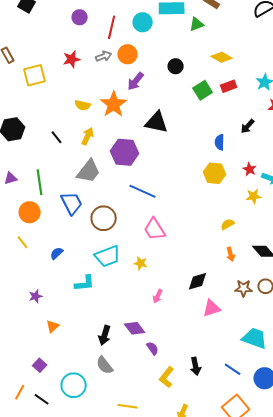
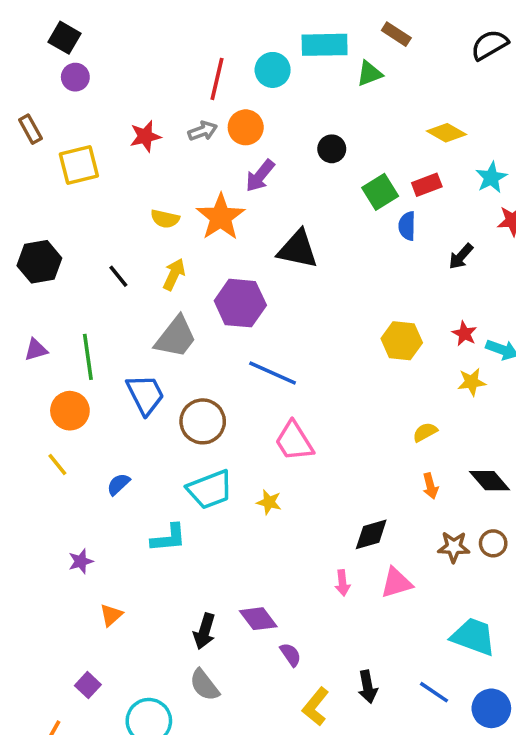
purple circle: (80, 17) -> (75, 77), moved
yellow diamond: (222, 57) -> (447, 133), moved
blue semicircle: (220, 142) -> (407, 226), moved
pink arrow: (158, 296) -> (343, 583), moved, turned -32

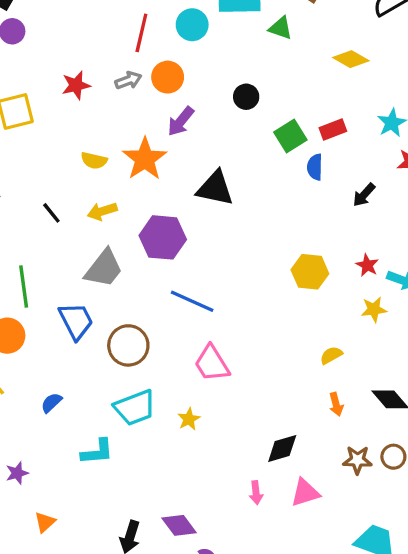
green triangle: (369, 74) -> (281, 28), turned 40
yellow diamond: (447, 133) -> (351, 59), moved
yellow arrow: (174, 274) -> (102, 211), turned -132
yellow star: (269, 502) -> (189, 419), turned 30

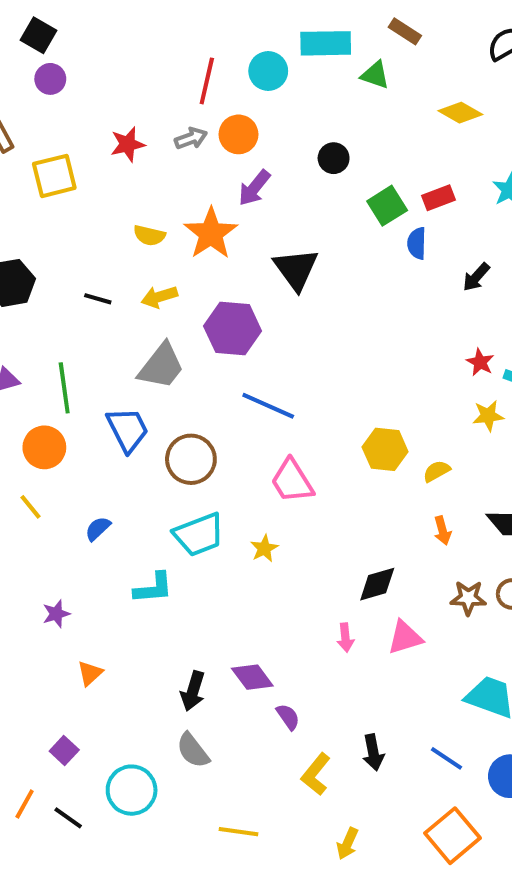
black triangle: (215, 188) -> (296, 269), turned 42
black line: (51, 213) -> (98, 299), turned -35
yellow hexagon: (310, 272) -> (385, 449), moved

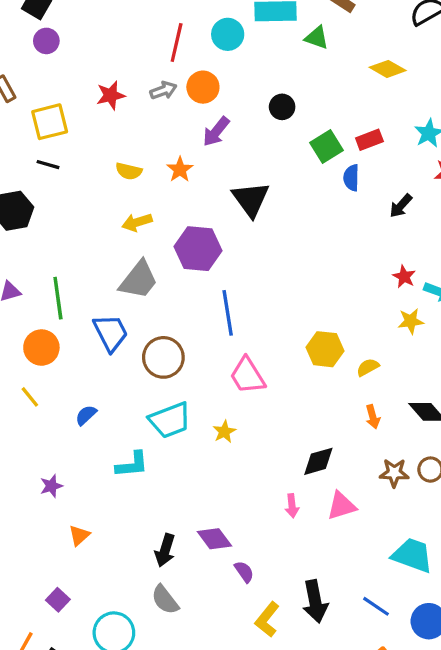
orange star: (211, 233) -> (180, 170), size x0.6
black line: (98, 299) -> (48, 165), moved
blue line: (268, 406) -> (228, 313), turned 57
black arrow: (373, 752) -> (315, 601), size x1.4

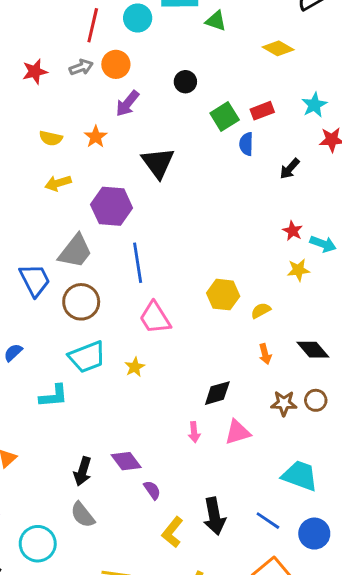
gray trapezoid: (139, 280) -> (75, 251), moved

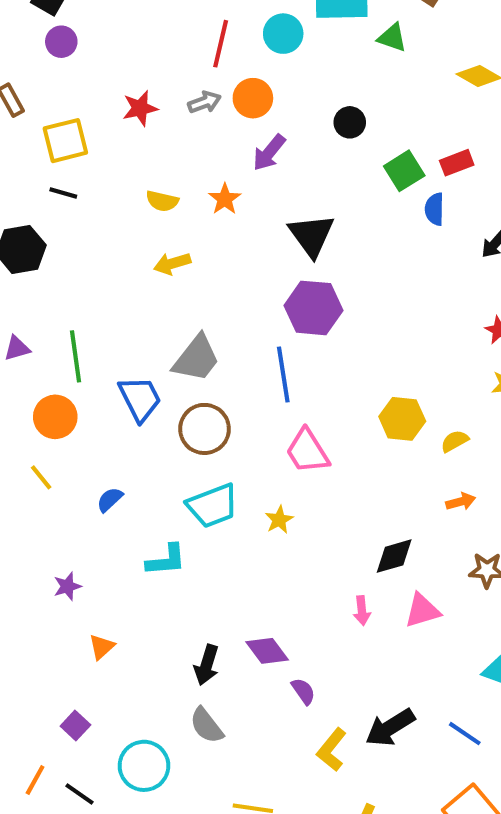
purple hexagon: (112, 206) -> (313, 308), moved
orange arrow: (265, 354) -> (461, 502), turned -90
black arrow: (214, 516) -> (390, 728), turned 69

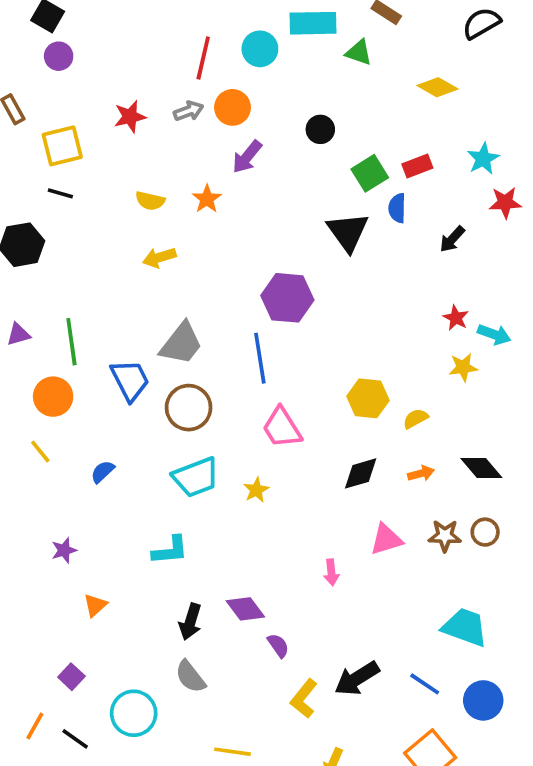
black triangle: (311, 235) -> (348, 232), moved
black diamond: (394, 556) -> (361, 473), moved
cyan L-shape: (166, 560) -> (170, 550), moved
pink triangle: (422, 611) -> (386, 539), moved

